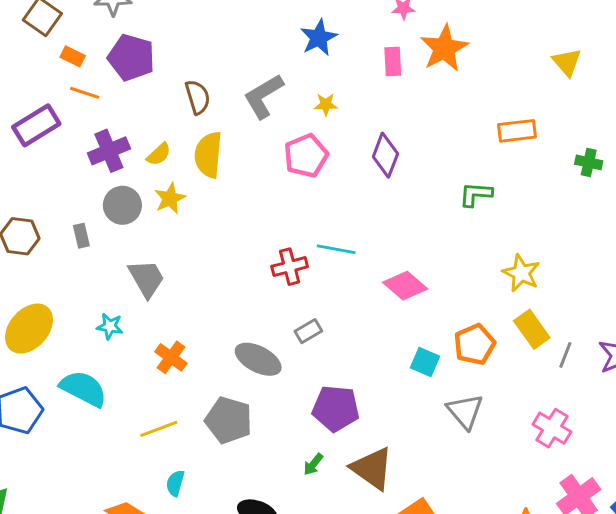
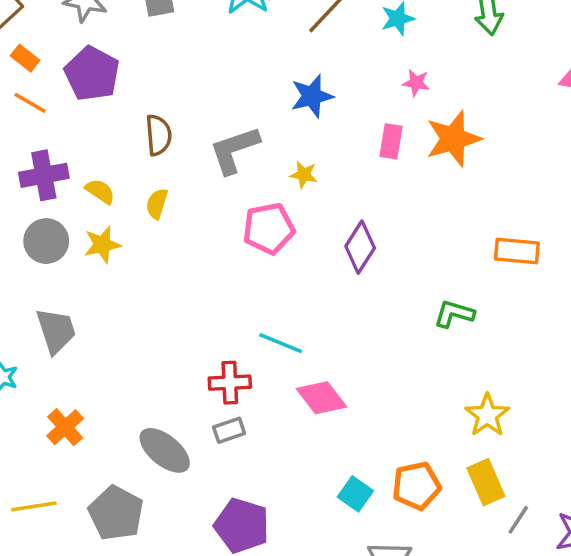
yellow semicircle: (159, 154) -> (100, 191), turned -115
yellow semicircle: (208, 155) -> (157, 204), size x0.6
red cross: (290, 267) -> (230, 383), moved
pink diamond: (405, 286) -> (322, 398), moved

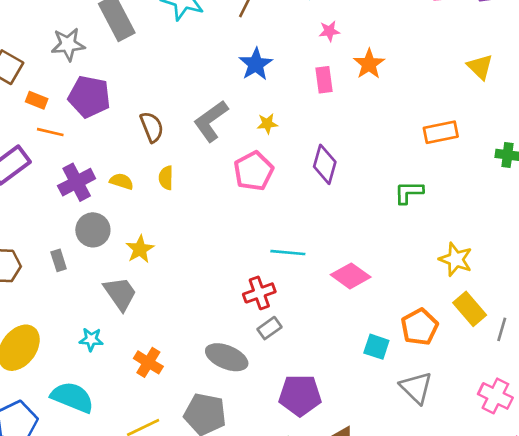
orange star: (453, 139) -> (369, 64), size x0.7
yellow star: (102, 245) -> (140, 249), moved
pink diamond: (322, 398) -> (351, 276), moved

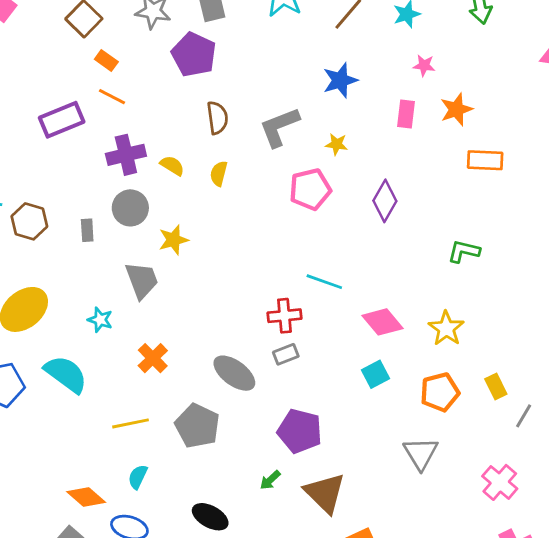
purple pentagon: (89, 97) -> (194, 55), moved
orange rectangle: (441, 132) -> (485, 160), moved
yellow star: (456, 259) -> (446, 328), moved
yellow rectangle: (470, 309) -> (496, 387), size x0.7
cyan square: (376, 347) -> (376, 374), moved, turned 30

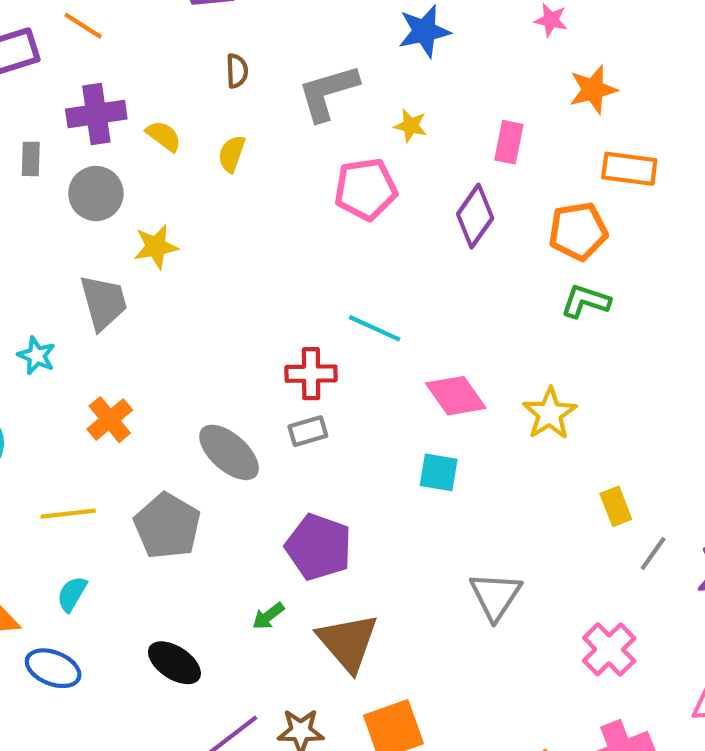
pink rectangle: (406, 114) -> (509, 142), moved
brown semicircle: (217, 118) -> (237, 71), size x0.7
gray rectangle: (87, 230) -> (31, 159), moved
cyan square: (376, 374) -> (439, 472), turned 32
orange pentagon: (440, 392) -> (578, 231), moved

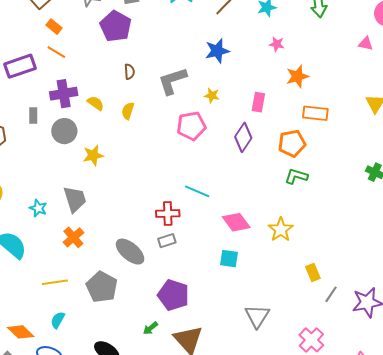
gray trapezoid: (104, 302) -> (75, 199), moved

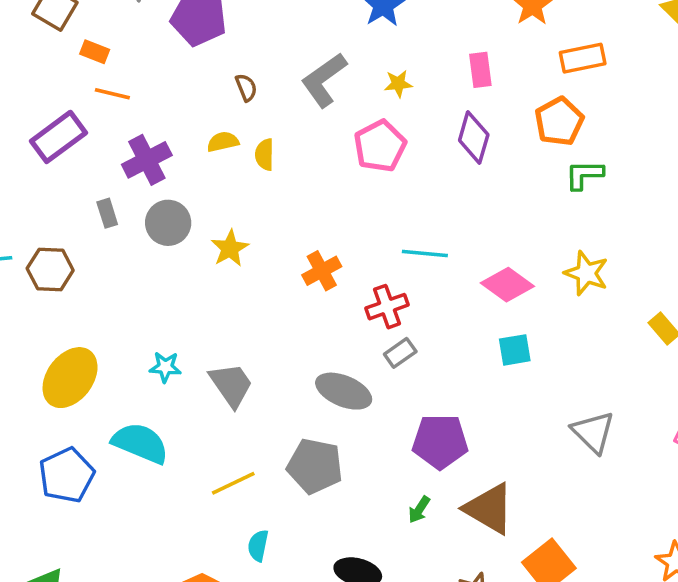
yellow semicircle: (96, 103) -> (223, 142), moved, turned -30
gray trapezoid: (75, 199) -> (231, 385), moved
orange cross: (73, 237) -> (322, 271), moved, turned 30

